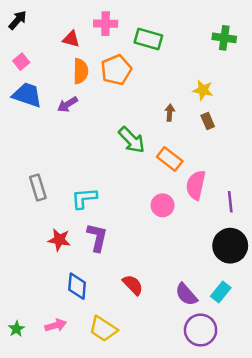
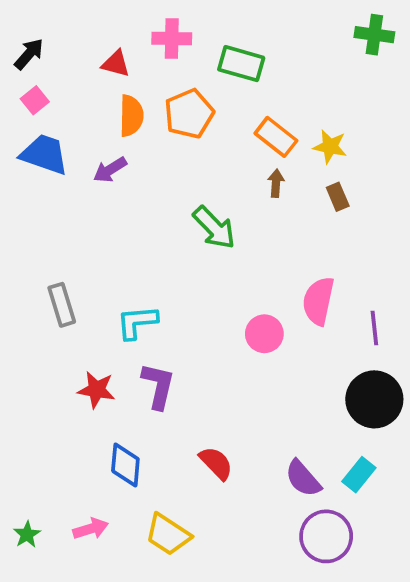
black arrow: (18, 20) -> (29, 54), moved
green cross: (224, 38) -> (374, 35), moved
orange rectangle: (170, 159) -> (276, 137), moved

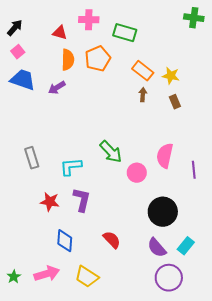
green arrow: (214, 228) -> (111, 152), moved
black circle: (374, 399) -> (163, 212), moved
pink arrow: (91, 529) -> (47, 274), size x1.4

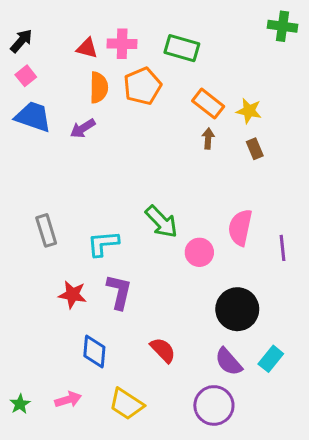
pink cross: (89, 20) -> (122, 44), moved
pink arrow: (47, 274) -> (68, 400), size x0.7
purple circle: (169, 278) -> (214, 405), moved

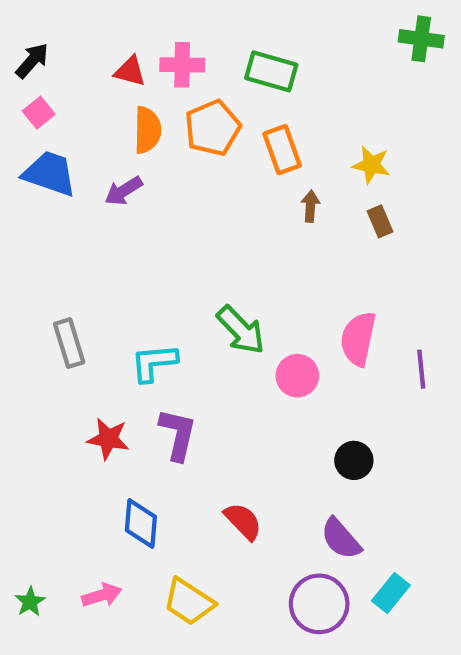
orange rectangle: (208, 104) -> (282, 150), moved, turned 32
black circle: (237, 309) -> (354, 460), size x0.6
cyan rectangle: (271, 359) -> (391, 593), moved

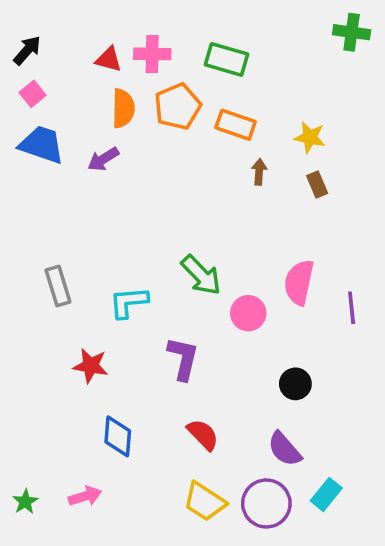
orange rectangle: (282, 150) -> (236, 125), turned -51
purple L-shape: (178, 434) -> (183, 358), moved
yellow trapezoid: (189, 602) -> (205, 502), moved

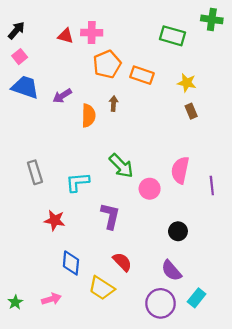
green rectangle: (227, 59) -> (173, 36), moved
orange semicircle: (123, 108) -> (88, 116), moved
brown arrow: (259, 172) -> (114, 104), moved
yellow trapezoid: (205, 502) -> (102, 288), moved

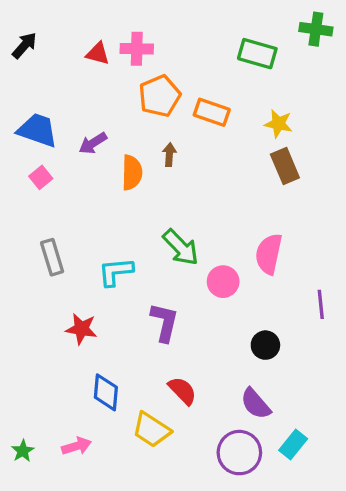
pink square: (20, 57) -> (41, 177), moved
brown rectangle: (191, 111) -> (285, 166), size x1.5
purple line: (212, 185) -> (321, 304), moved

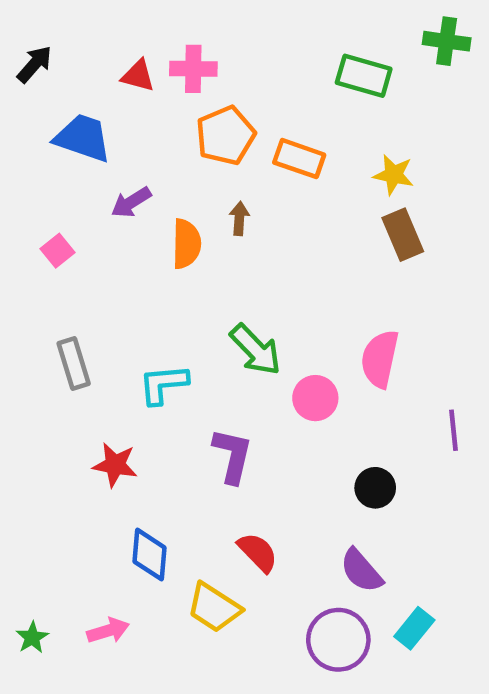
blue trapezoid: (37, 130) -> (83, 138), moved

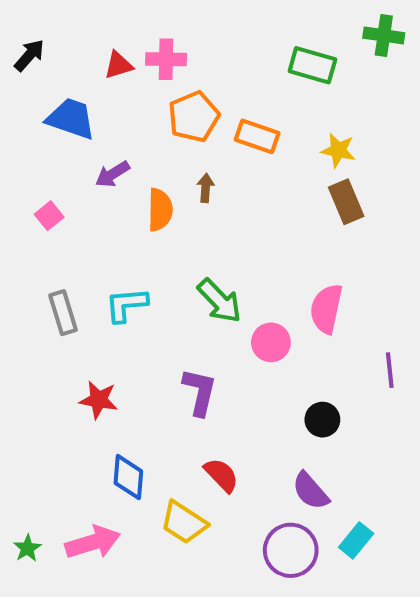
red triangle: (138, 76) -> (118, 65), turned -32
cyan L-shape: (163, 384) -> (126, 305), moved
pink arrow: (108, 631) -> (93, 542), size x1.5

